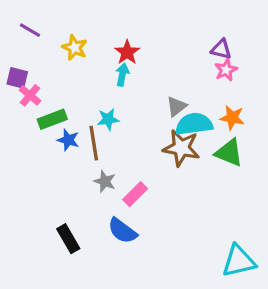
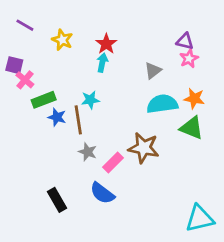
gray triangle: (177, 107) -> (153, 71), moved
brown star: (181, 148) -> (144, 148), moved

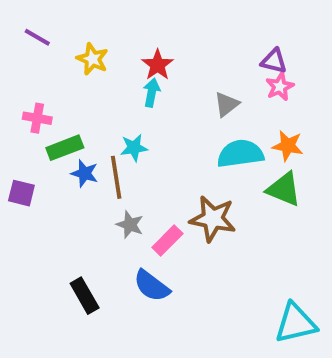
purple square: (14, 65) -> (21, 193), moved
pink cross: (25, 80) -> (37, 118), turned -30

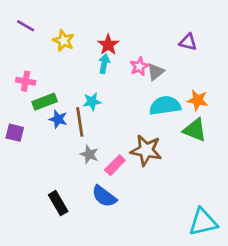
pink star: (280, 87) -> (139, 66), moved

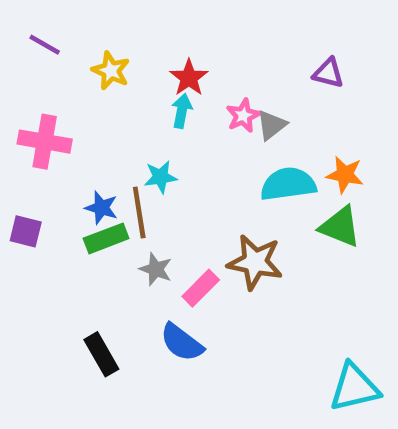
pink cross: (26, 81) -> (45, 142), size x1.5
green rectangle: (45, 102) -> (106, 238), moved

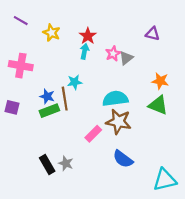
cyan semicircle: (288, 184) -> (115, 99), moved
gray star: (156, 269) -> (66, 163), moved
blue semicircle: (182, 342) -> (123, 159), moved

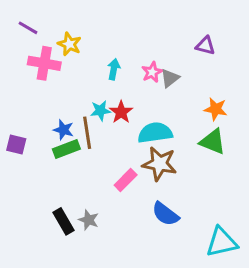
red star: (88, 36) -> (121, 112), moved
pink cross: (21, 66) -> (44, 63), moved

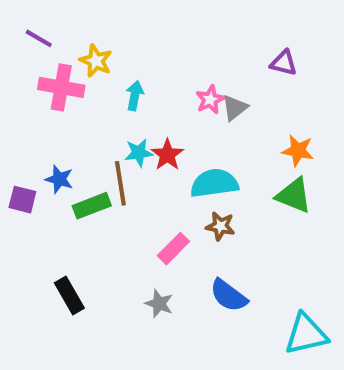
cyan arrow: (114, 69) -> (135, 96), moved
blue star: (63, 130) -> (59, 179), moved
brown star: (160, 164) -> (220, 226), size x0.6
gray star: (89, 220) -> (159, 304), moved
black rectangle: (63, 221) -> (69, 295), moved

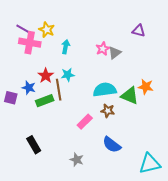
purple line: (39, 38) -> (23, 29), moved
orange star: (298, 151) -> (146, 87), moved
red star: (167, 155) -> (46, 76), moved
green triangle: (294, 196) -> (130, 96), moved
gray star: (159, 304) -> (77, 160), moved

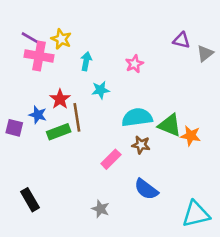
gray triangle: (115, 53) -> (205, 53), moved
cyan star: (68, 75) -> (100, 90), moved
orange star: (146, 87) -> (191, 136), moved
black rectangle: (34, 145) -> (30, 200), moved

